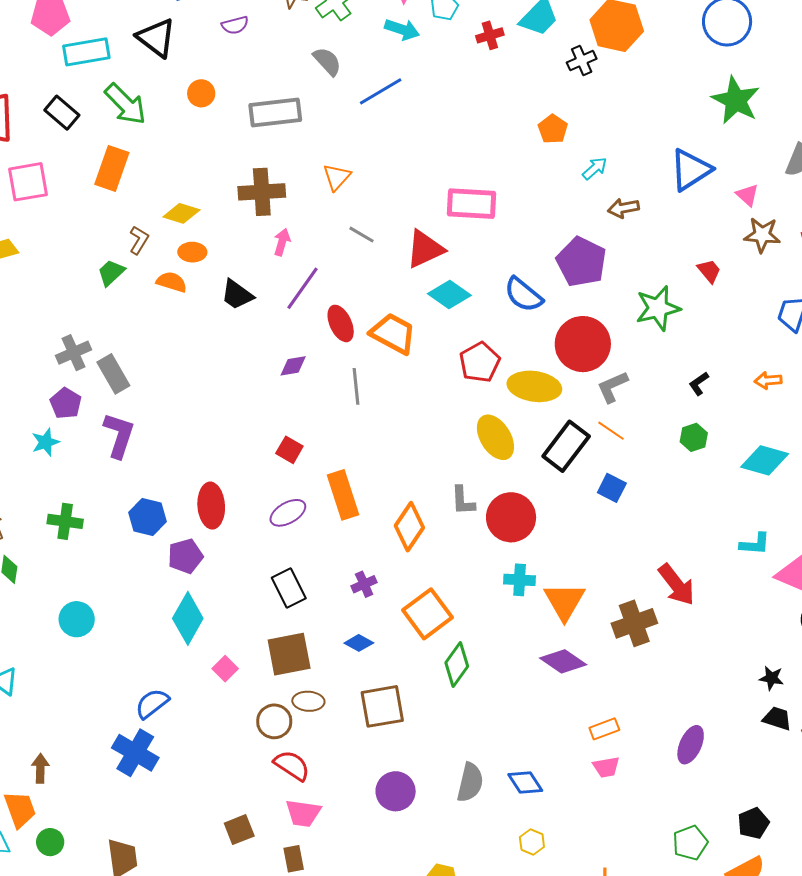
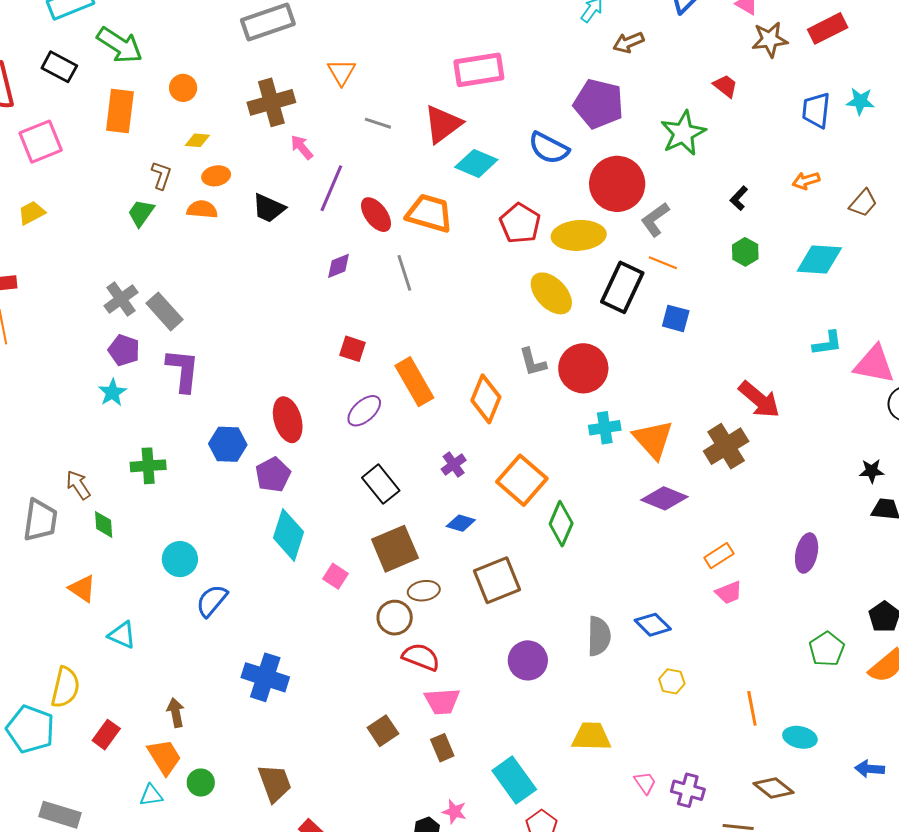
orange circle: (201, 93) -> (183, 88), moved
yellow diamond: (181, 213) -> (197, 140), size x0.7
pink arrow: (282, 242) -> (302, 147), turned -44
blue semicircle: (152, 704) -> (212, 601), moved

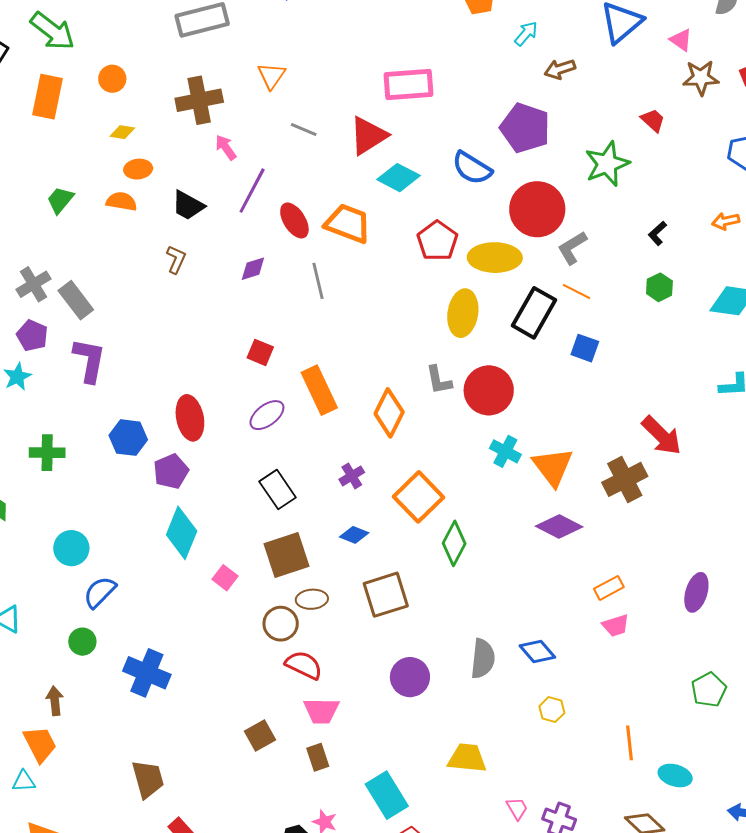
brown L-shape: (161, 175) -> (176, 259), moved
yellow ellipse: (551, 293) -> (463, 313), turned 48
cyan cross: (605, 428) -> (505, 451), turned 32
green circle: (201, 783) -> (82, 642), moved

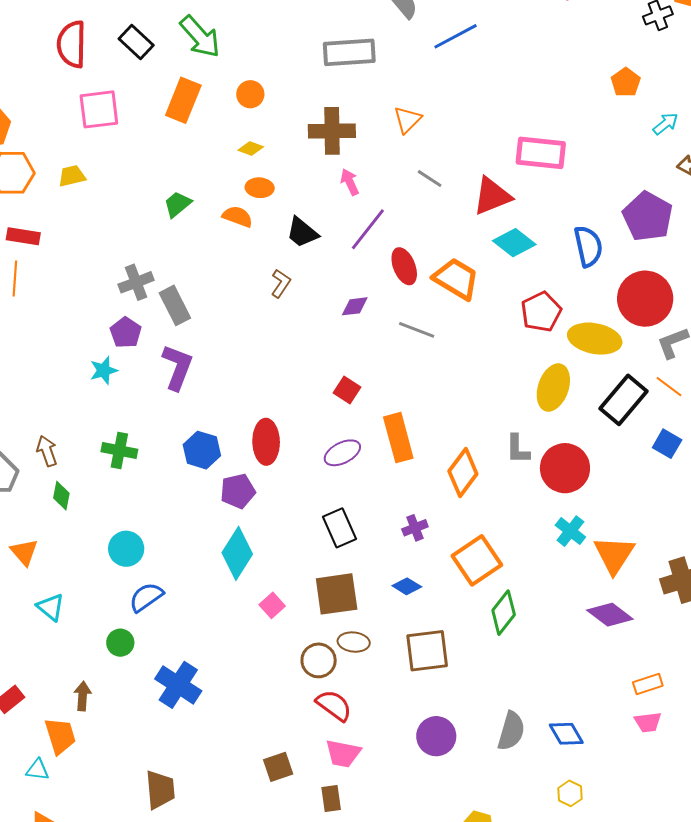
blue semicircle: (472, 168) -> (588, 246), turned -144
gray line: (318, 281) -> (417, 330), turned -66

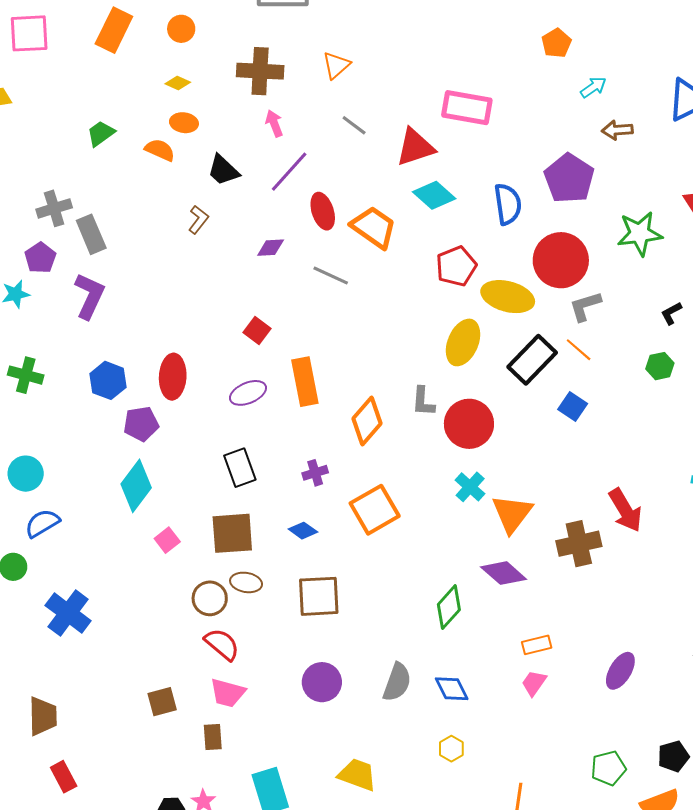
green diamond: (504, 613) -> (449, 607), moved
pink trapezoid: (648, 722) -> (534, 683), turned 128

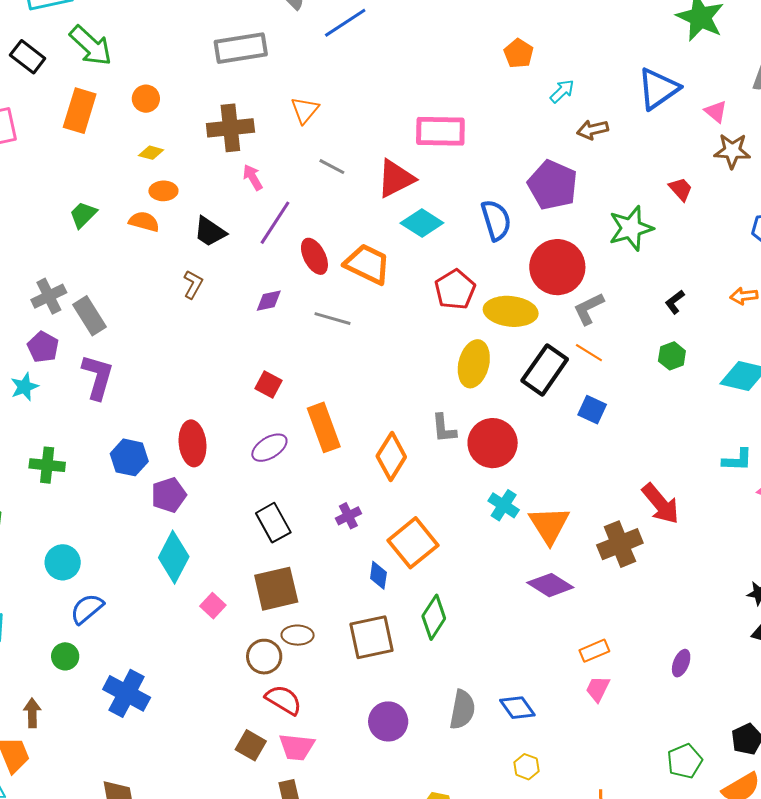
blue diamond: (303, 531) -> (378, 575), moved, turned 72
green diamond: (449, 607) -> (434, 617), moved
purple ellipse: (620, 671) -> (681, 663), size x0.7
brown square: (162, 702) -> (251, 745), moved, turned -36

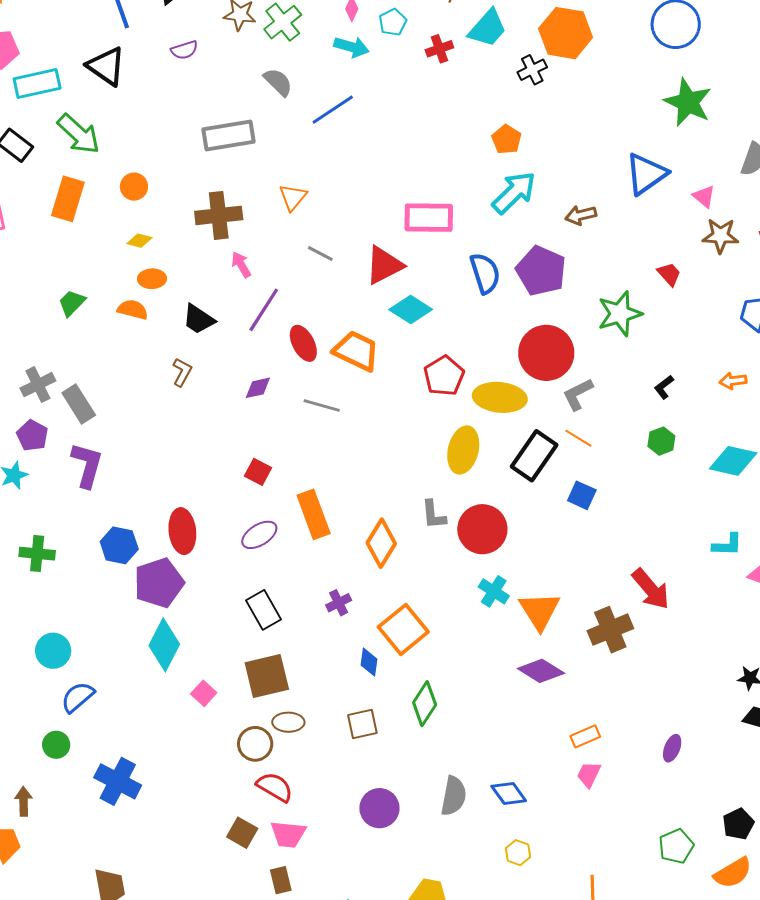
cyan arrow: (562, 91) -> (514, 193), moved, size x1.8
blue semicircle: (496, 220) -> (485, 273), moved
purple pentagon: (169, 495) -> (159, 583), size x1.4
brown square: (371, 637) -> (362, 724), size x0.7

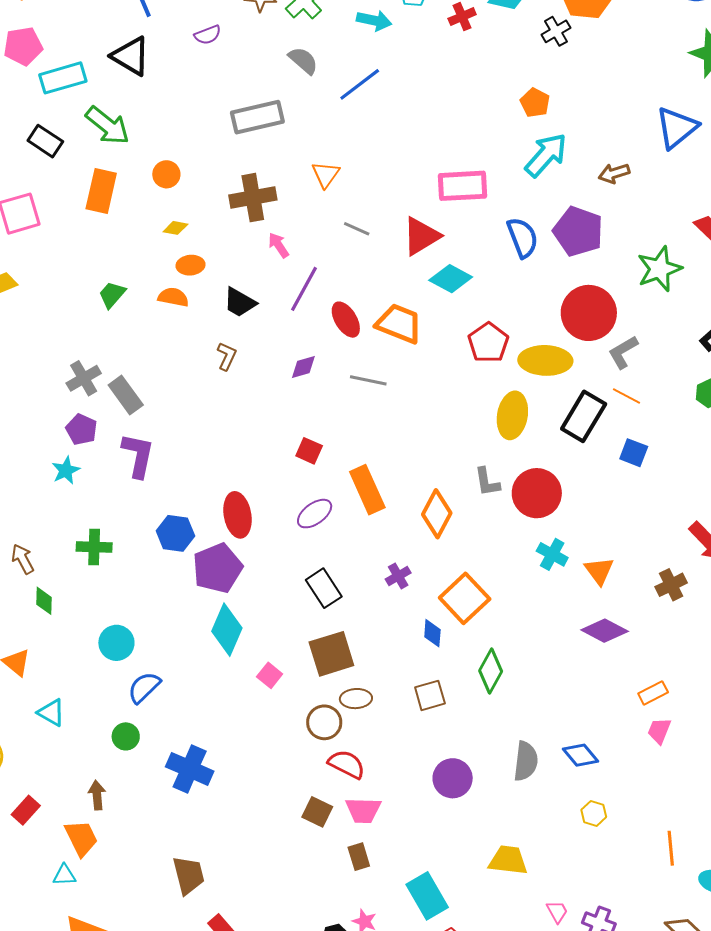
orange triangle: (540, 611) -> (599, 571), size x0.7
brown cross: (610, 630) -> (671, 585), size x0.7

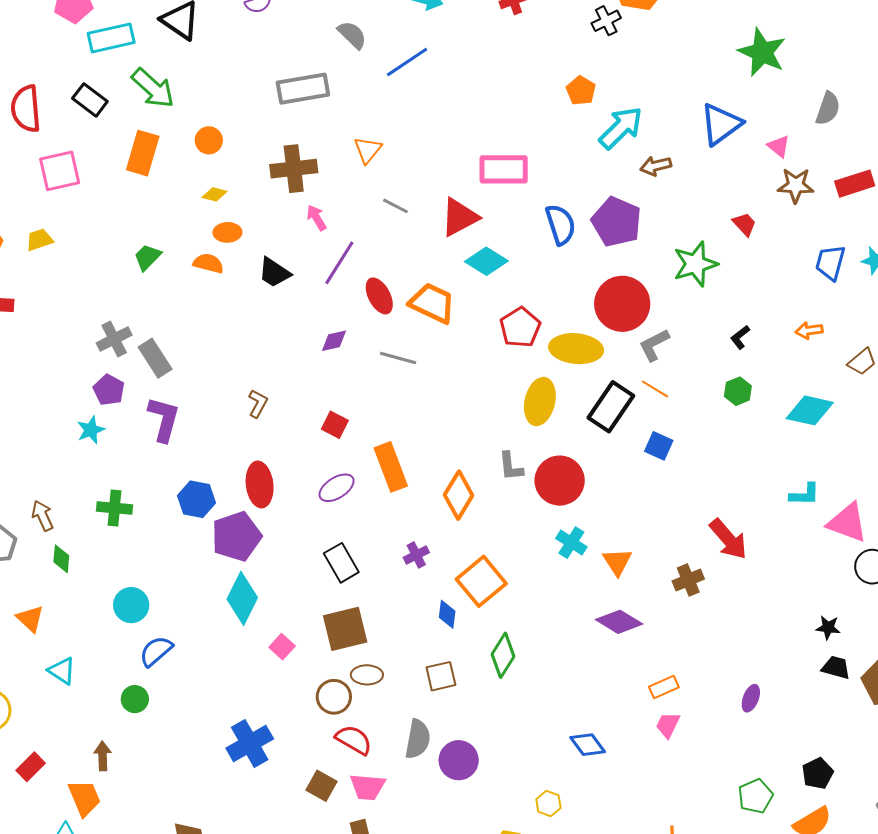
cyan arrow: (546, 155) -> (621, 128), moved
brown L-shape: (227, 356) -> (258, 403), moved
gray semicircle: (526, 761) -> (418, 739), moved
blue cross: (190, 769) -> (250, 743), moved, turned 33
yellow hexagon: (594, 813) -> (548, 804), moved

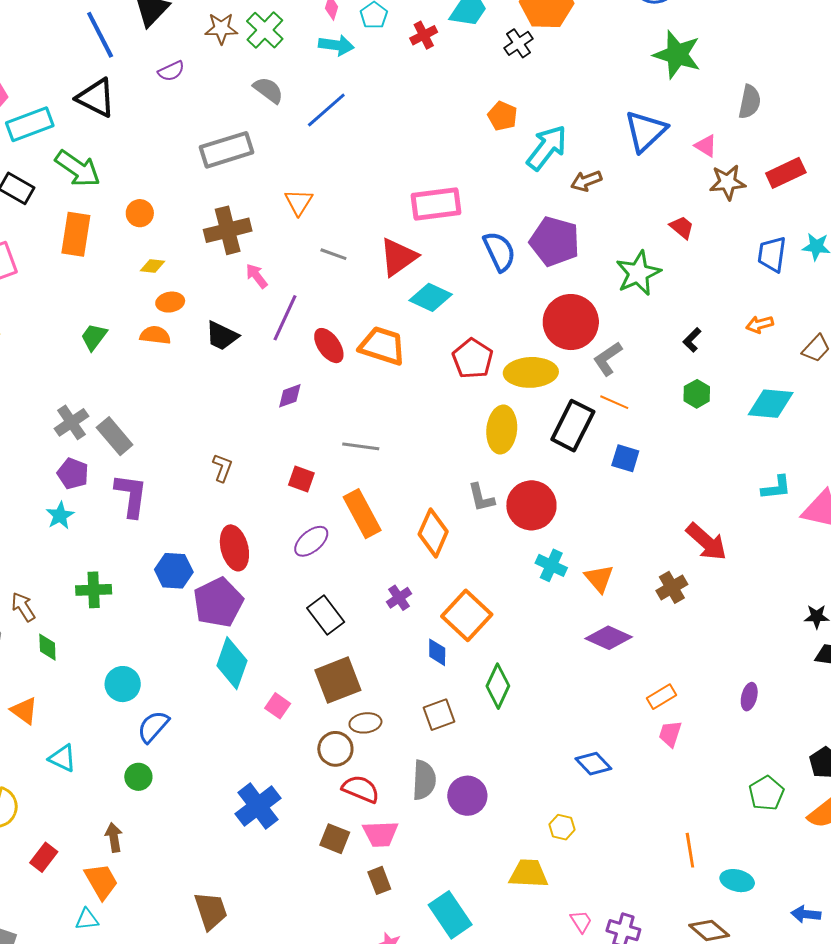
gray line: (398, 358) -> (361, 446), moved

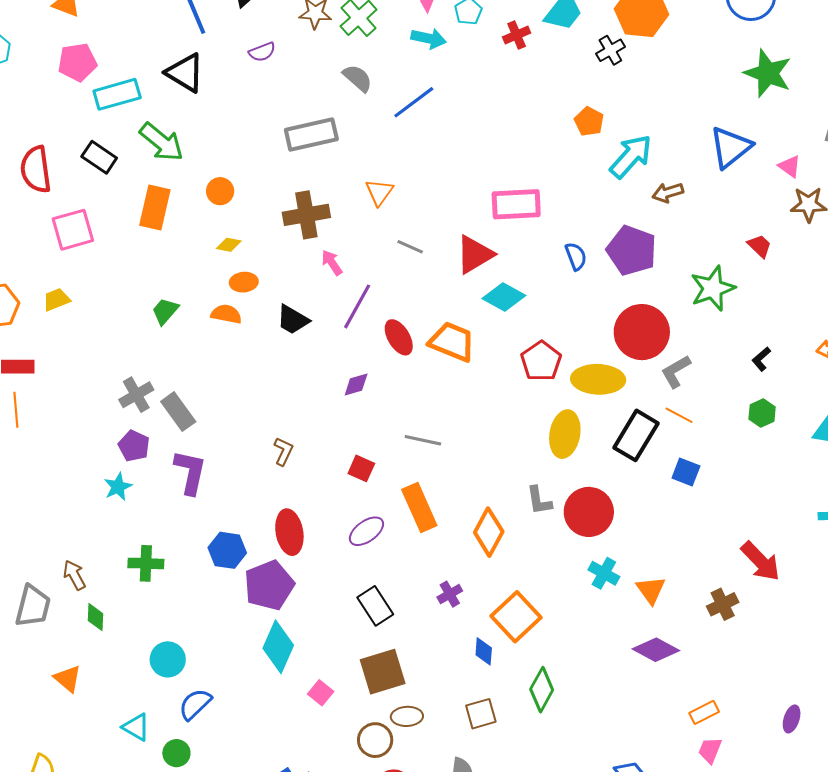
blue semicircle: (499, 251) -> (576, 256), size x0.7
cyan triangle: (62, 758) -> (136, 727), moved

